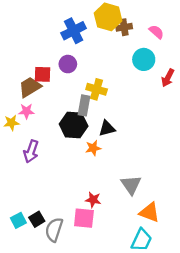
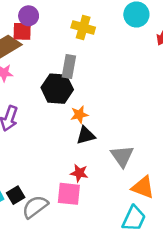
purple circle: (68, 64) -> (29, 16), moved
yellow cross: (97, 89) -> (83, 27), moved
black triangle: (107, 128) -> (86, 135), moved
gray semicircle: (54, 230) -> (35, 207), turned 35

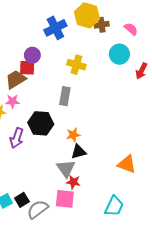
black hexagon: (57, 89) -> (41, 123), moved
gray triangle: (122, 156) -> (66, 168), moved
orange triangle: (143, 187) -> (127, 164), moved
cyan trapezoid: (134, 219) -> (114, 206), moved

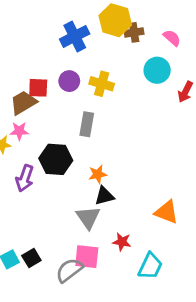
purple circle: (32, 55) -> (69, 81), moved
red star: (73, 182) -> (122, 242), moved
gray semicircle: (38, 209) -> (69, 270), moved

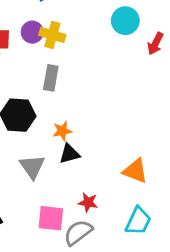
yellow cross: (102, 84) -> (52, 35), moved
gray triangle: (88, 217) -> (32, 167), moved
cyan trapezoid: (150, 266) -> (138, 221), moved
gray semicircle: (69, 270) -> (78, 232), moved

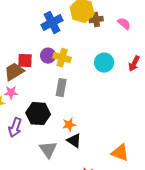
cyan circle: (125, 21) -> (104, 63), moved
black triangle: (69, 154) -> (74, 141), turned 49

